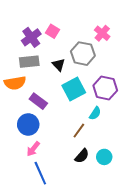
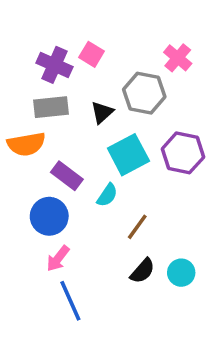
purple cross: (31, 37) -> (54, 65), turned -30
black triangle: (59, 65) -> (102, 112), turned 32
cyan semicircle: (95, 113) -> (107, 195), moved

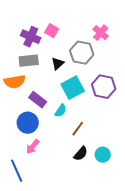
blue line: (70, 301) -> (17, 171), moved

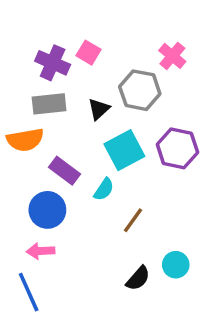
pink arrow: (33, 147) -> (41, 251), moved, turned 49
black semicircle: (81, 154) -> (138, 278), moved

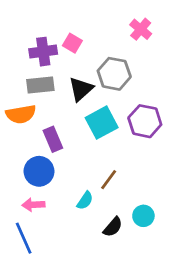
pink cross: (172, 56) -> (141, 29), moved
purple cross: (53, 63) -> (43, 52), turned -32
black triangle: (99, 109) -> (81, 89), size x1.4
purple rectangle: (65, 171) -> (53, 139), turned 30
cyan semicircle: (104, 189) -> (85, 201), moved

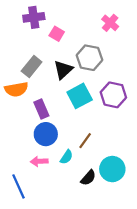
purple cross: (43, 52) -> (34, 17), moved
gray rectangle: (40, 85) -> (32, 66), turned -45
blue circle: (39, 171) -> (46, 134), moved
pink arrow: (33, 205) -> (39, 161), moved
cyan circle: (143, 216) -> (112, 169), size x1.5

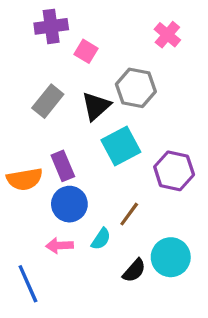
orange semicircle: (16, 89) -> (25, 179), moved
purple hexagon: (113, 95) -> (174, 171), moved

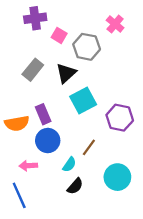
gray hexagon: (136, 88) -> (87, 47), moved
pink arrow: (59, 246) -> (28, 166), moved
black semicircle: (134, 270) -> (75, 186), moved

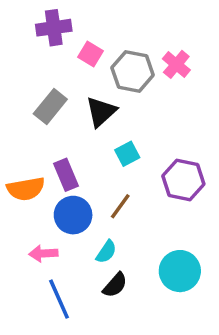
pink cross: (115, 24) -> (176, 64), moved
cyan square: (83, 101) -> (127, 154), size x0.6
brown line: (89, 147) -> (120, 206), moved
blue line: (19, 195) -> (59, 299), moved

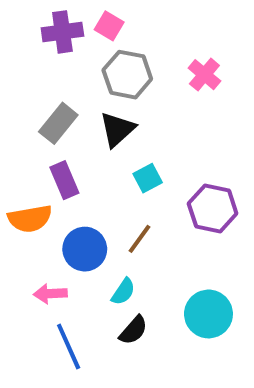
pink square: (91, 54) -> (109, 26), moved
gray hexagon: (133, 71) -> (127, 75), moved
purple rectangle: (66, 175) -> (64, 180), moved

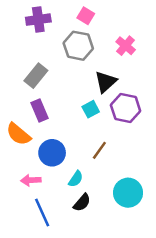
pink square: (109, 26) -> (86, 16), moved
black triangle: (117, 129) -> (106, 82), moved
purple hexagon: (213, 208) -> (126, 108), moved
orange semicircle: (30, 219) -> (18, 134), turned 50
brown line: (140, 239) -> (99, 150), moved

